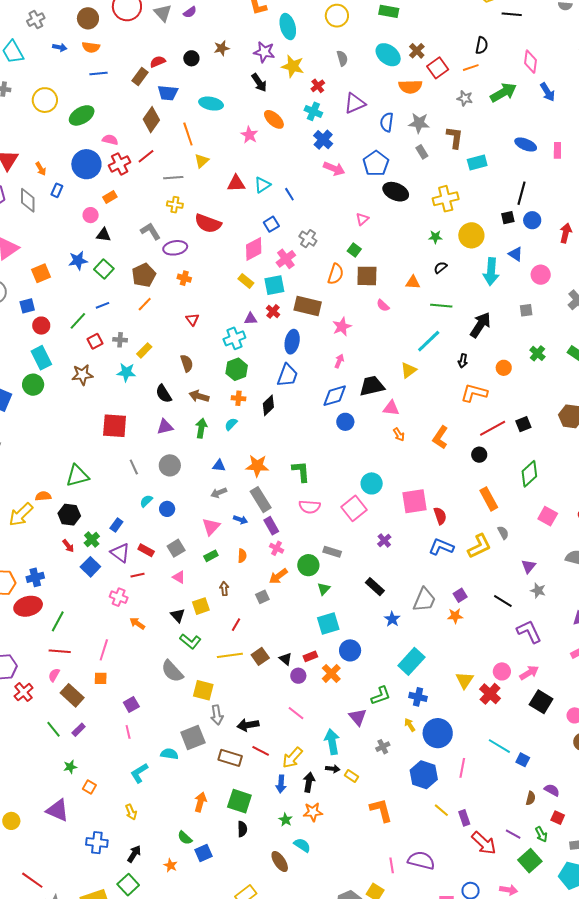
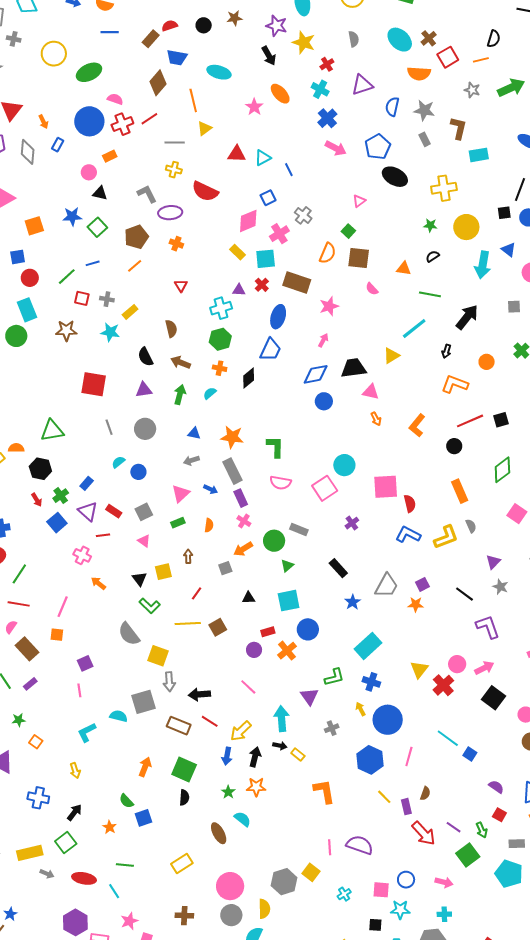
red square: (95, 341) -> (82, 298), turned 35
black triangle: (286, 659) -> (249, 598), moved, turned -48
brown semicircle: (531, 798) -> (425, 793), moved

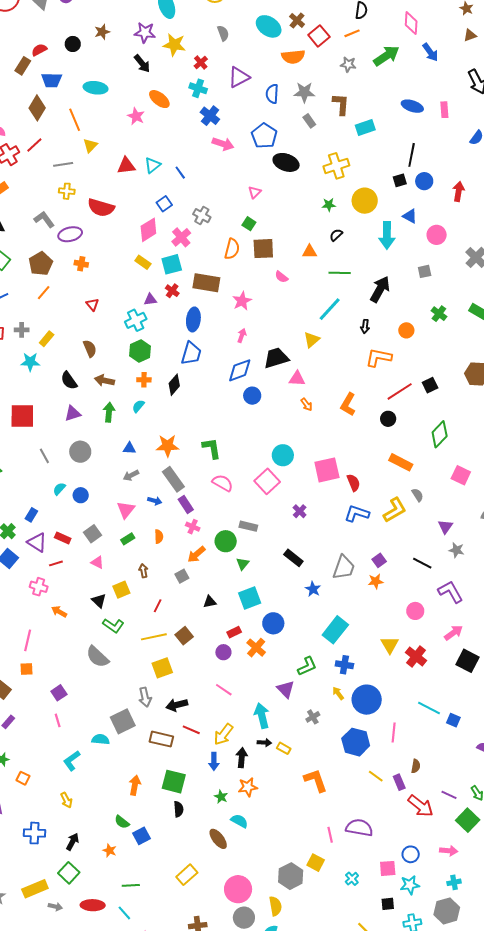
pink semicircle: (281, 483) -> (223, 483), turned -150
orange rectangle: (460, 491) -> (401, 462), turned -30
yellow square: (158, 656) -> (162, 668), moved, turned -30
pink circle: (457, 664) -> (415, 611), moved

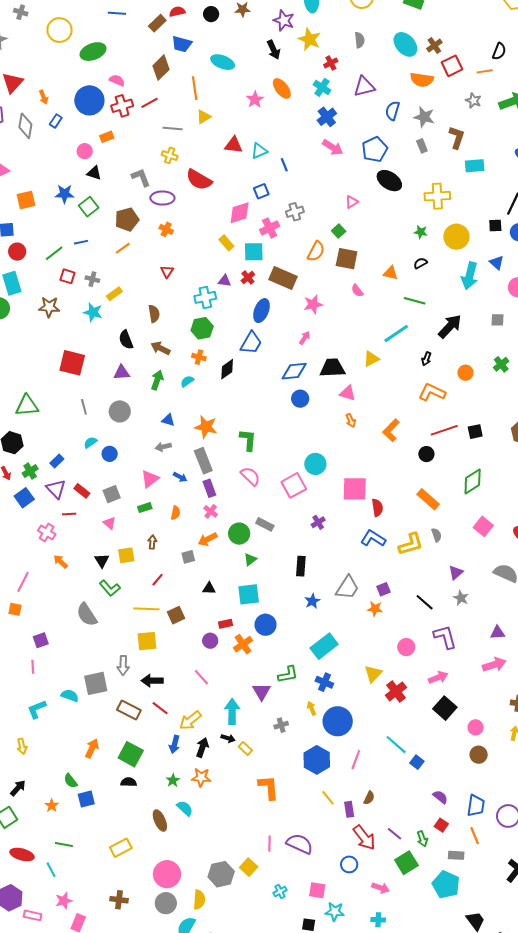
gray cross: (202, 216) -> (295, 212), turned 30
black rectangle: (293, 558) -> (301, 566), turned 42
black semicircle: (179, 809) -> (129, 782), turned -98
blue circle: (411, 854) -> (349, 864), moved

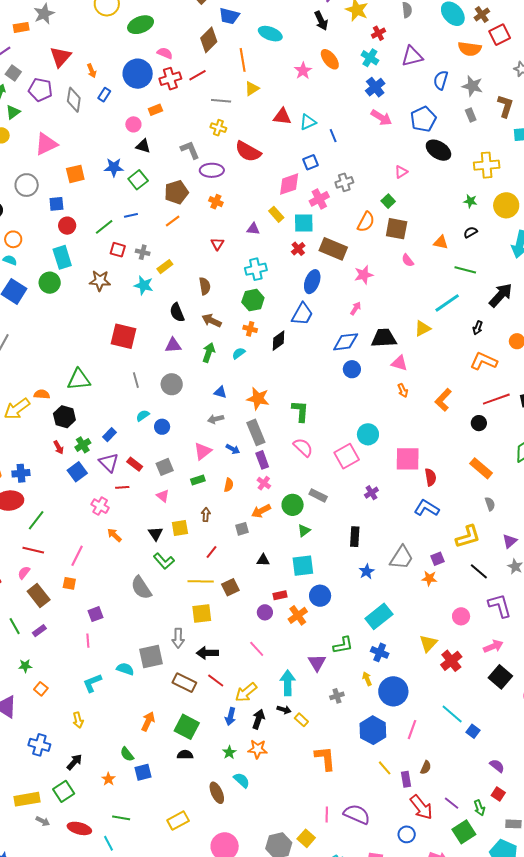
purple triangle: (225, 281) -> (253, 229), moved
yellow L-shape: (411, 544) -> (468, 537), moved

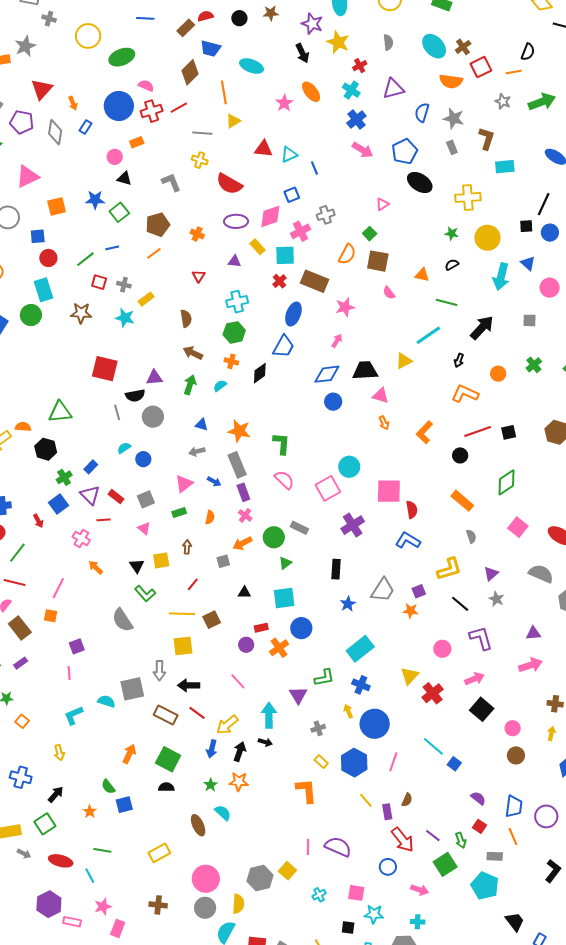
purple ellipse: (212, 170) -> (236, 221), moved
black semicircle: (177, 312) -> (135, 396), moved, turned -78
red arrow: (59, 447) -> (38, 521), moved
purple cross: (371, 493) -> (353, 525), size x1.6
yellow rectangle: (301, 720) -> (321, 762), moved

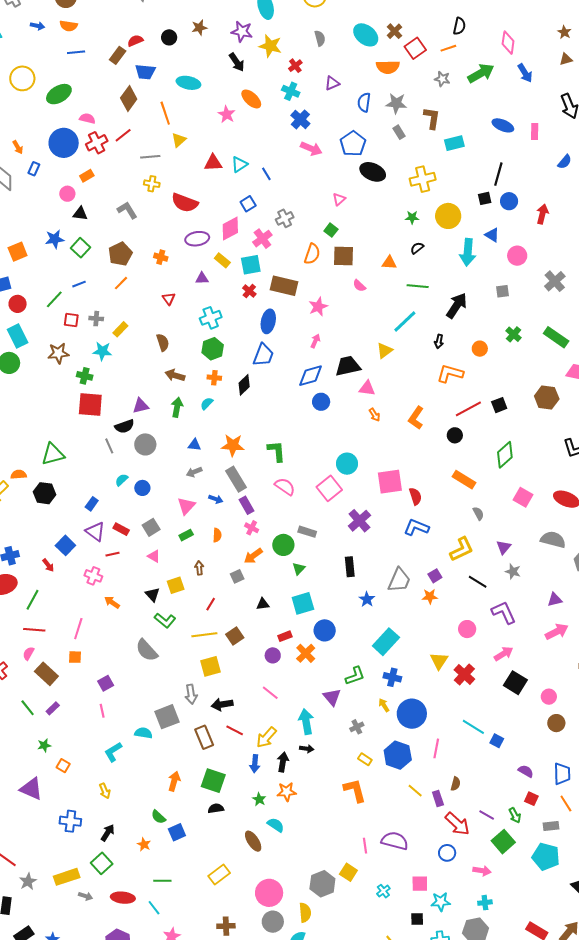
purple triangle: (393, 89) -> (332, 83), size x0.7
green cross: (64, 477) -> (85, 376), moved, turned -35
brown rectangle: (166, 715) -> (204, 737), turned 50

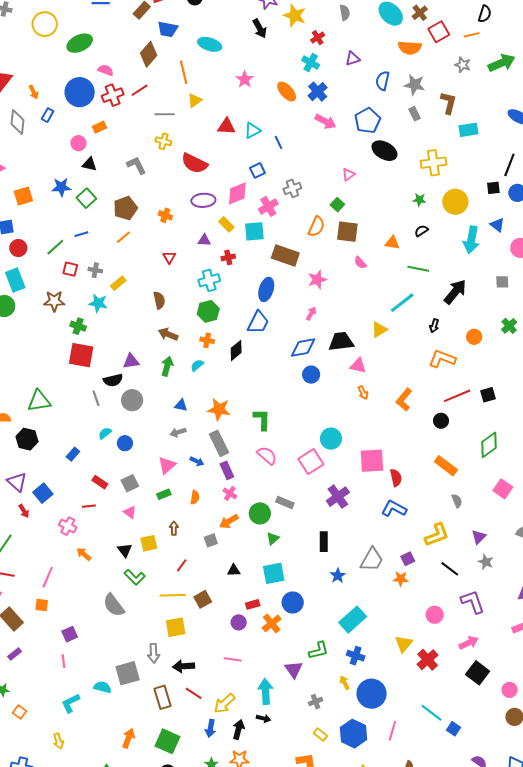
orange ellipse: (251, 99) -> (287, 91), moved
red cross: (249, 291) -> (228, 257), moved, turned 32
purple triangle: (95, 532) -> (17, 482), moved
pink line: (270, 693) -> (233, 659), turned -36

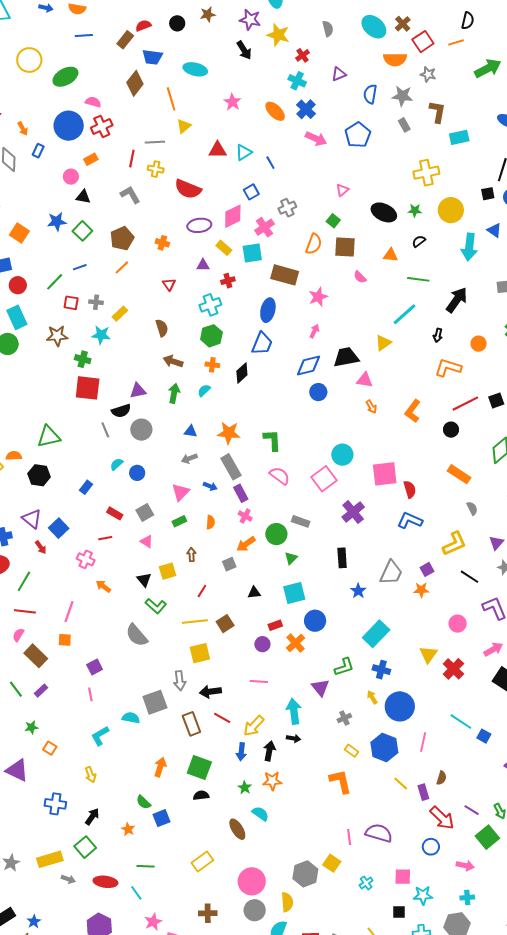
gray star: (463, 65) -> (428, 74), moved
red line: (140, 90) -> (132, 159), moved, turned -42
black ellipse: (384, 151) -> (384, 212), moved
orange square: (23, 196) -> (19, 233), turned -36

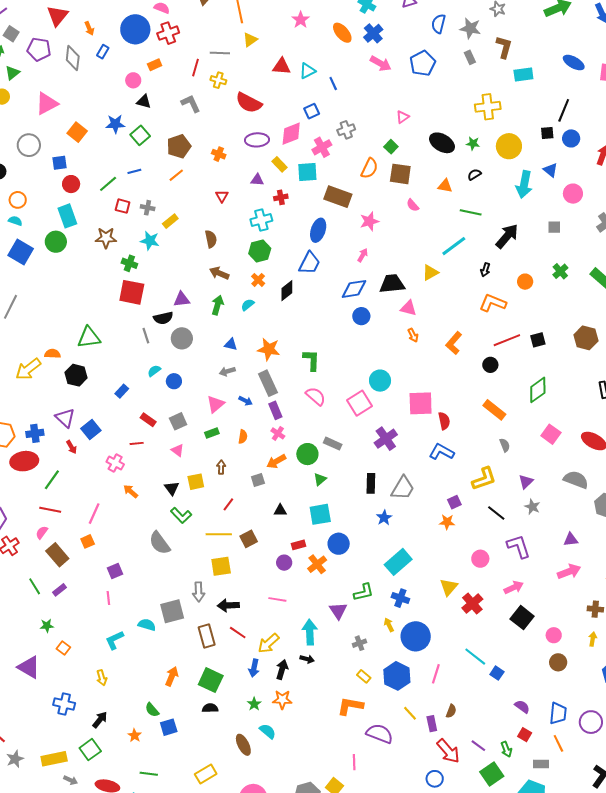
orange cross: (212, 365) -> (258, 280), turned 32
gray trapezoid: (391, 573) -> (403, 488), moved
orange square: (65, 640) -> (88, 541), turned -32
orange L-shape: (340, 781) -> (350, 706), turned -72
purple semicircle: (379, 833) -> (380, 734), moved

